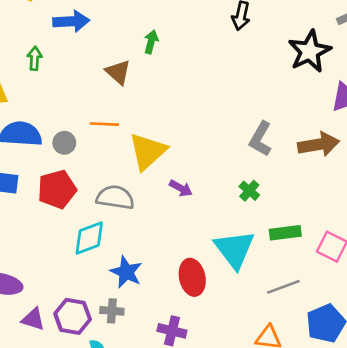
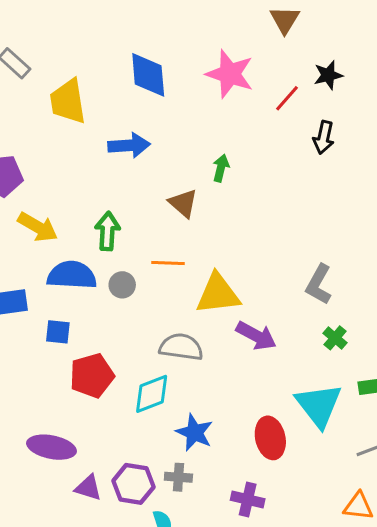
green arrow: (35, 58) -> (107, 231), moved, size x1.4
gray L-shape: (260, 139) -> (319, 284), moved
yellow triangle: (148, 151) -> (218, 294), turned 36
purple arrow: (181, 188) -> (256, 336), size x1.5
red pentagon: (57, 189) -> (92, 376), moved

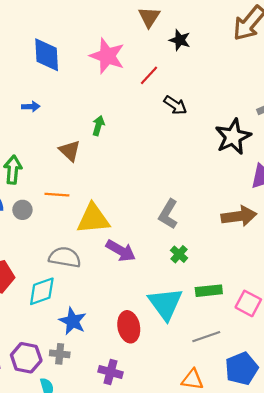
black star: (328, 75) -> (180, 40), moved, turned 30
black arrow: (324, 137) -> (175, 105), turned -70
blue arrow: (129, 145) -> (31, 107), size x0.6

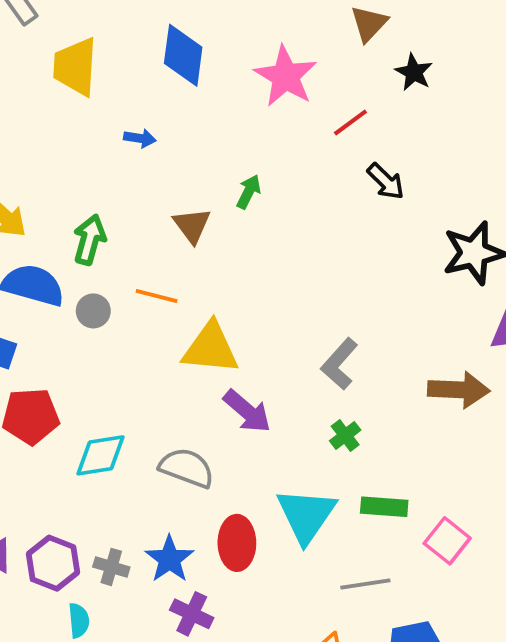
gray semicircle: (65, 257) -> (187, 468), moved
blue star: (73, 321) -> (169, 559), moved

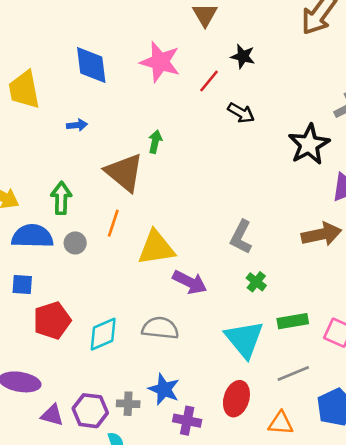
black star: (414, 72) -> (243, 56), moved
brown triangle: (192, 225) -> (124, 172), size x1.6
orange line: (157, 296) -> (113, 223), turned -72
red ellipse: (237, 543) -> (236, 399), moved, turned 32

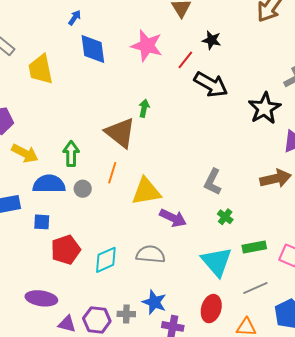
black arrow: (241, 113) -> (211, 84), size x1.6
blue arrow: (77, 125) -> (75, 18), moved, turned -49

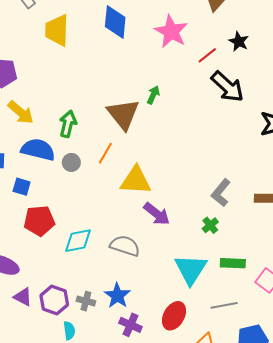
gray L-shape: (213, 182) -> (221, 193), moved

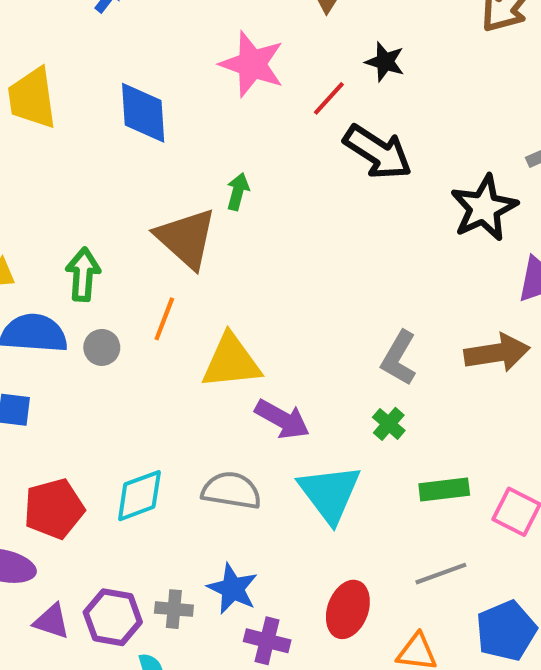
blue diamond: (115, 22) -> (143, 113), moved
red pentagon: (39, 221) -> (54, 509), moved
cyan triangle: (191, 269) -> (330, 493), moved

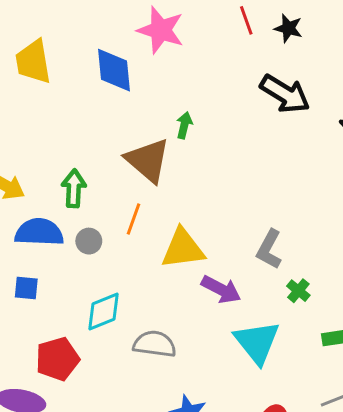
pink star: (252, 64) -> (161, 30), moved
red line: (329, 98) -> (246, 20), moved, turned -60
gray L-shape: (399, 358) -> (269, 249), moved
gray semicircle: (231, 490) -> (155, 344), moved
cyan diamond: (139, 496) -> (104, 312), moved

